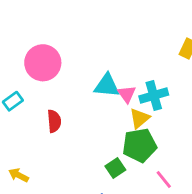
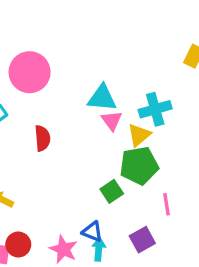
pink triangle: (127, 94) -> (112, 121), moved
pink line: (164, 179) -> (166, 204), turned 30

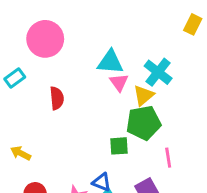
cyan cross: (155, 109) -> (158, 72), turned -36
green square: (112, 191) -> (119, 146), turned 30

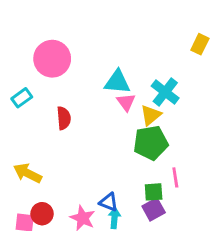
green square: (119, 146) -> (154, 192), moved
yellow arrow: (21, 153) -> (28, 173), size x1.4

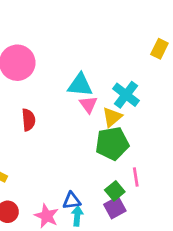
green square: (154, 192) -> (115, 191), turned -36
blue triangle: (109, 202) -> (72, 201), turned -30

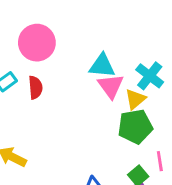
pink triangle: (88, 104) -> (111, 86), size x1.4
red semicircle: (28, 120) -> (35, 87), moved

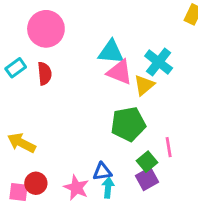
pink triangle: (111, 86) -> (120, 72), turned -32
green pentagon: (135, 127) -> (128, 124), moved

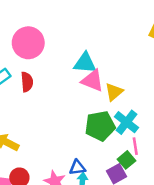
cyan cross: (159, 62) -> (126, 122), moved
green square: (147, 162) -> (126, 160), moved

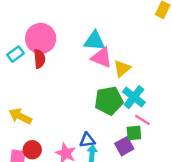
pink circle: (28, 43) -> (41, 38), moved
pink line: (135, 146) -> (142, 120), turned -49
green square: (126, 160) -> (134, 133), turned 35

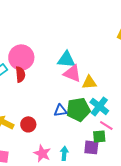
yellow triangle: (122, 68) -> (89, 82), turned 35
blue triangle: (87, 140) -> (60, 110), moved
purple square: (124, 146) -> (91, 147), turned 35
red circle: (32, 150) -> (28, 124), moved

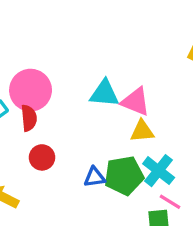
pink triangle: (72, 73) -> (136, 102), moved
red circle: (28, 124) -> (42, 157), moved

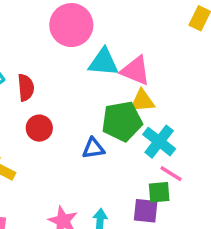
pink circle: (31, 90) -> (71, 25), moved
green pentagon: (124, 175) -> (122, 121), moved

